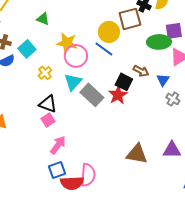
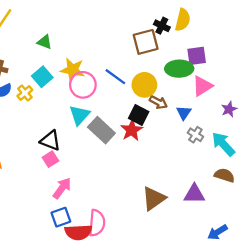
yellow circle: (109, 32) -> (144, 85), moved
cyan square: (27, 49) -> (42, 77), moved
yellow cross: (45, 73) -> (25, 93), moved
brown triangle: (137, 154) -> (154, 199), turned -45

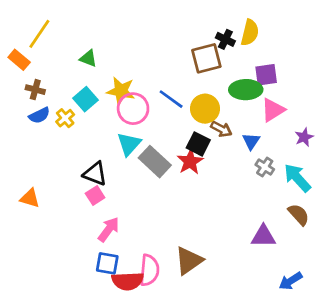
brown semicircle: (224, 175) -> (299, 215), turned 30
brown triangle: (154, 199) -> (189, 261), moved
blue square: (61, 217) -> (107, 263), turned 30

